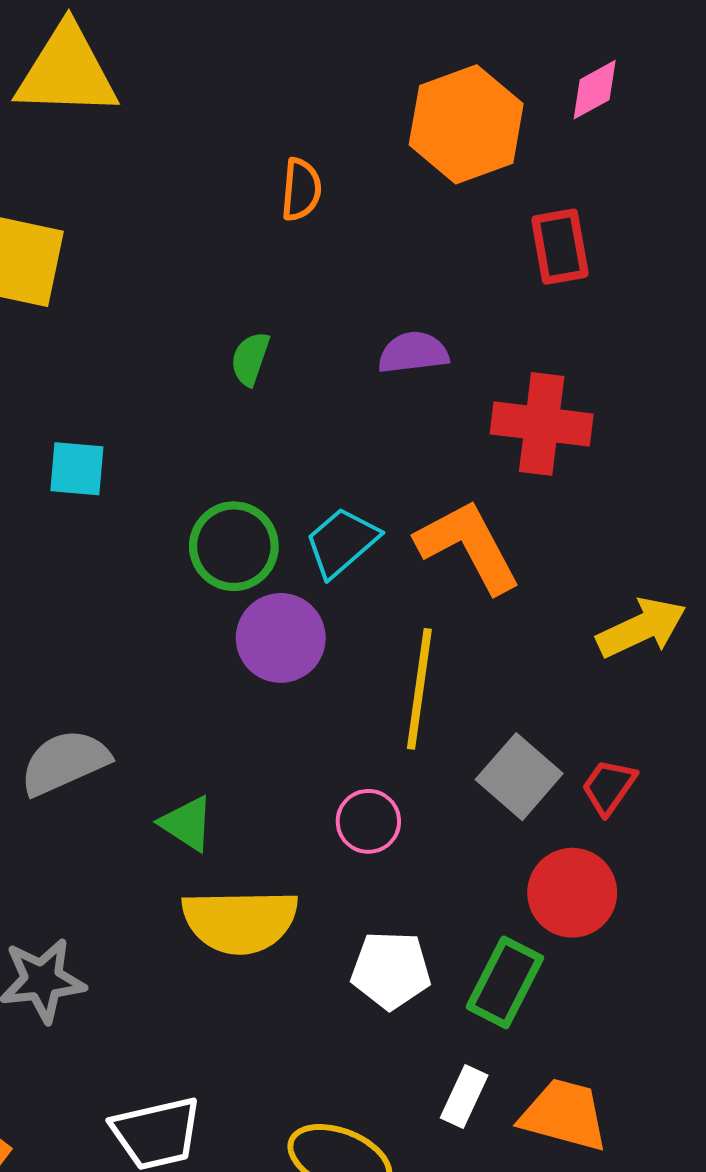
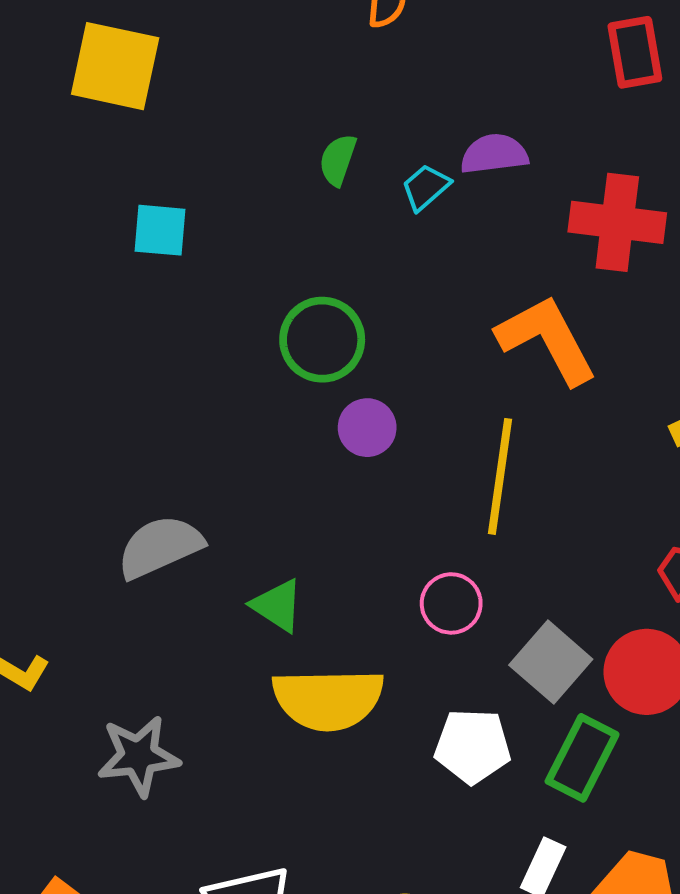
cyan square: (77, 469) -> (160, 230), moved
cyan trapezoid: (342, 542) -> (426, 187), moved, size x0.7
purple circle: (281, 638) -> (367, 428), size x0.7
gray square: (519, 777) -> (551, 662), moved

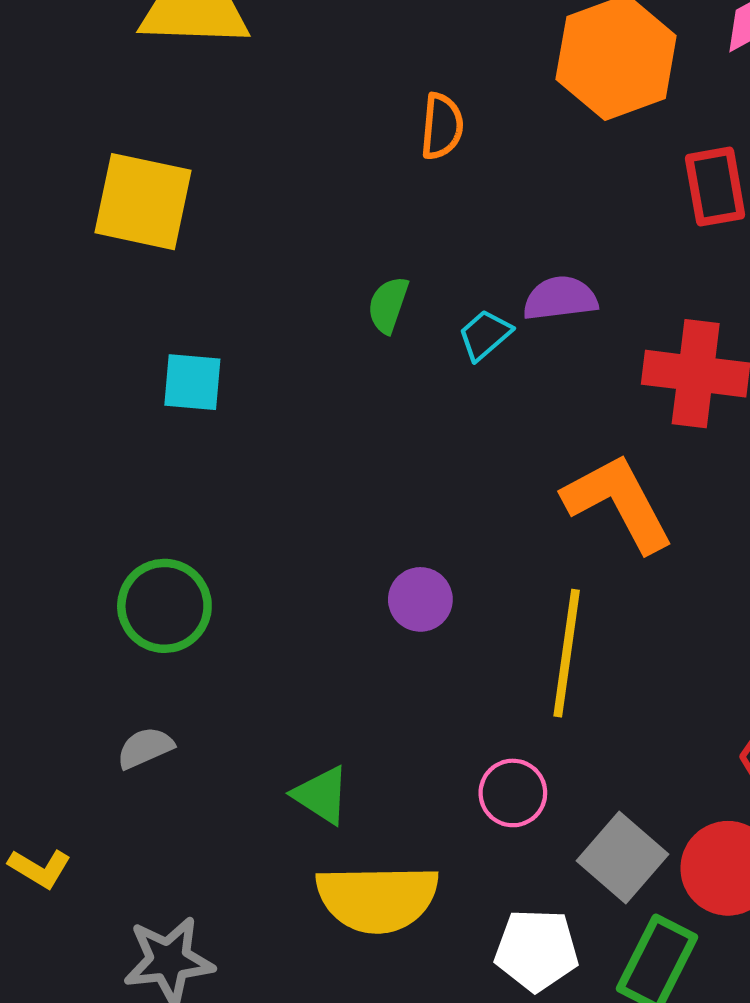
green circle: (322, 340) -> (164, 606), moved
gray semicircle: (160, 547) -> (145, 748), moved, size x0.6

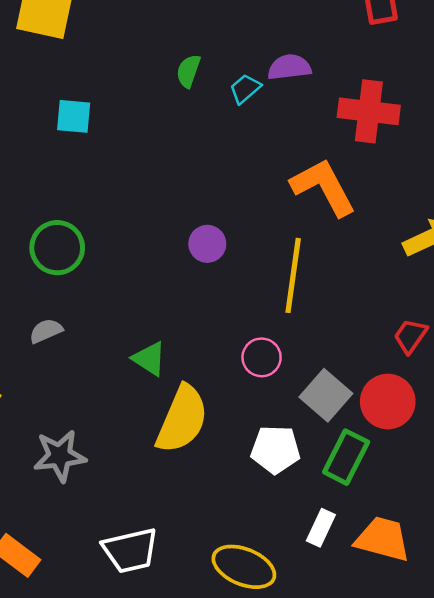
yellow semicircle: (377, 898) -> (182, 419), turned -66

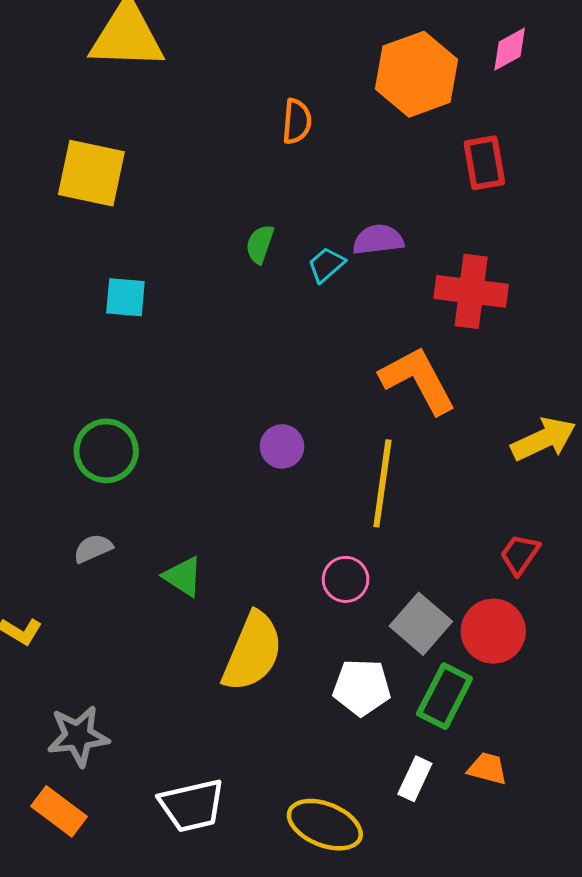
green triangle: (149, 359) -> (183, 576), moved
gray star: (60, 456) -> (78, 736), moved
orange trapezoid: (383, 539) -> (487, 769), moved, size x0.6

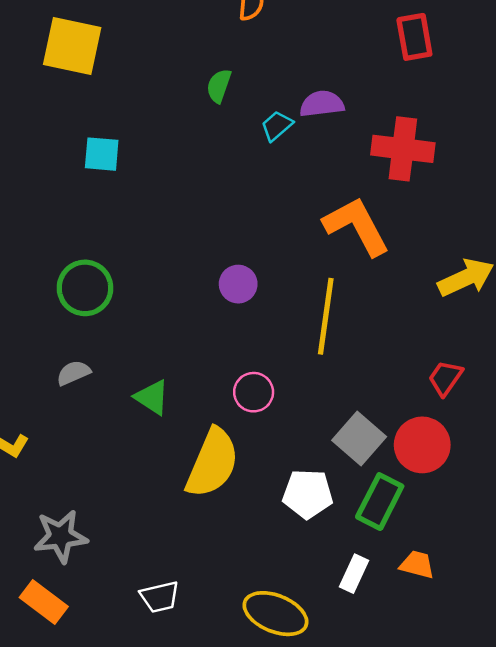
green semicircle: (260, 244) -> (219, 86), moved
pink circle: (346, 579) -> (254, 392), moved
white trapezoid: (192, 805) -> (160, 597), size x0.7

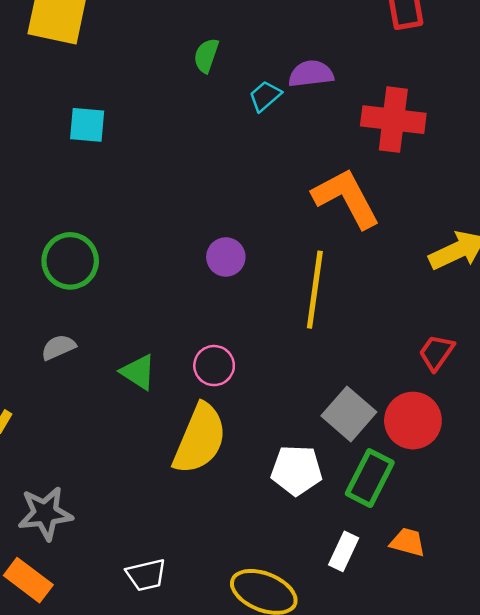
pink circle: (254, 392) -> (214, 366), moved

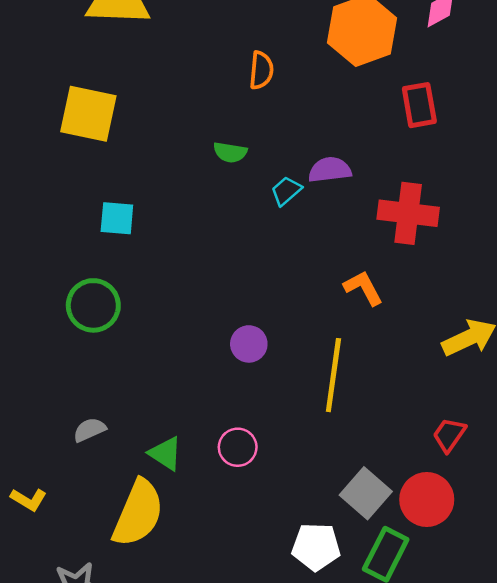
green semicircle: (206, 55) -> (230, 152), turned -100
orange L-shape: (346, 198) -> (363, 288), size x0.6
green circle: (70, 261) -> (93, 305), moved
yellow semicircle: (200, 439) -> (138, 513), moved

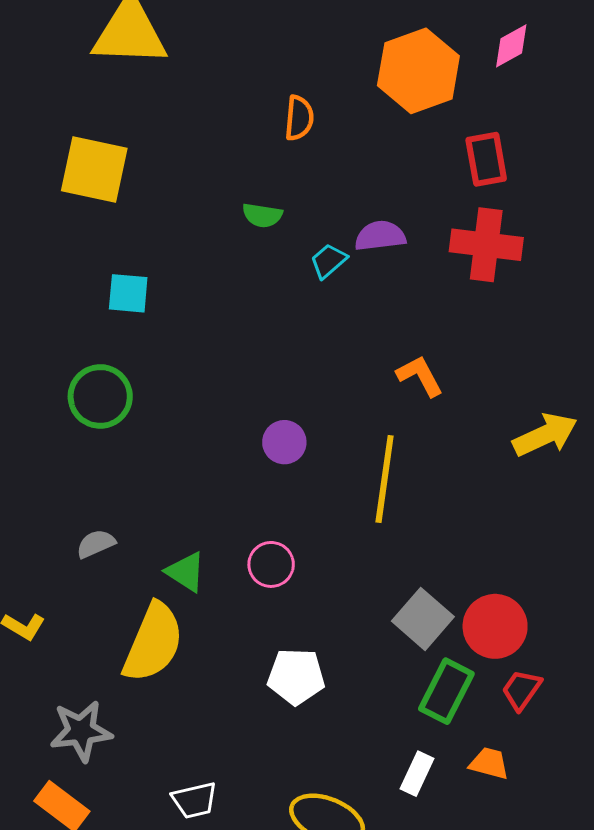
red cross: (408, 213) -> (486, 245), moved
red trapezoid: (449, 435) -> (522, 690), moved
white pentagon: (316, 547) -> (296, 676), moved

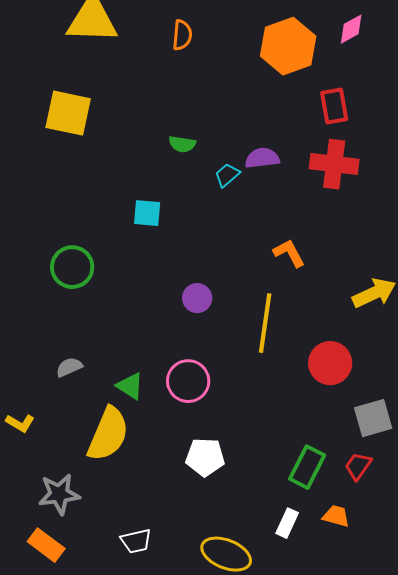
orange semicircle: (299, 118) -> (182, 35), moved
cyan square: (128, 293) -> (147, 213), moved
pink circle: (271, 564) -> (188, 381), size x1.4
gray square: (423, 619) -> (373, 418), moved, turned 33
red circle: (495, 626) -> (330, 363), moved

